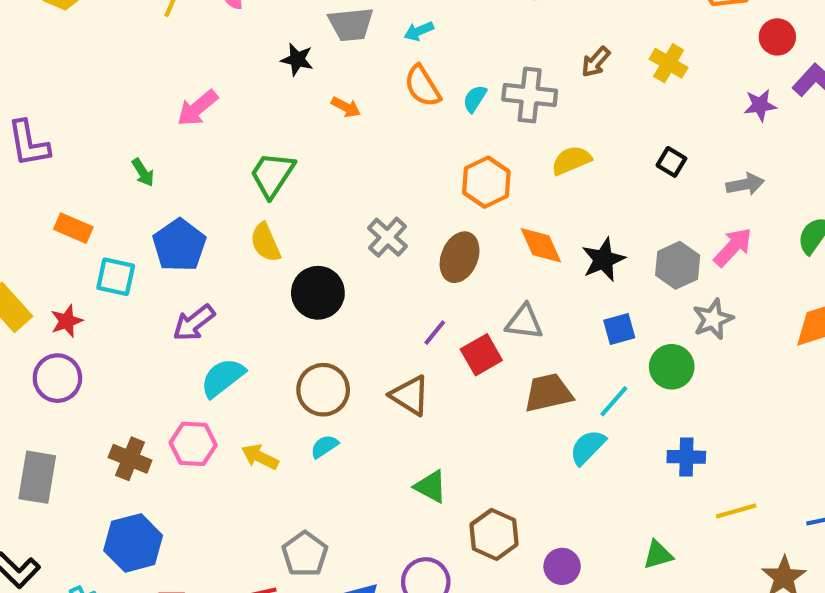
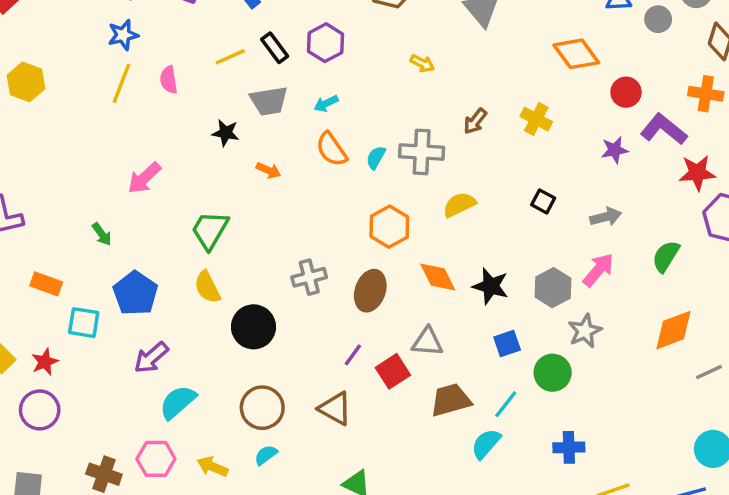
gray cross: (388, 237) -> (309, 277), turned 36
black star: (603, 260) -> (491, 286), turned -30

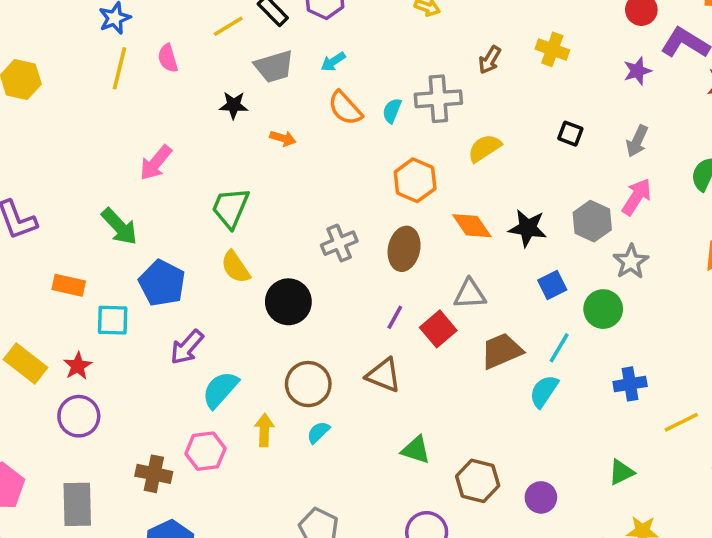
gray arrow: (606, 217) -> (637, 141), turned 136
green arrow: (102, 234) -> (119, 227), size x1.6
yellow arrow: (212, 467) -> (264, 430), moved, turned 76

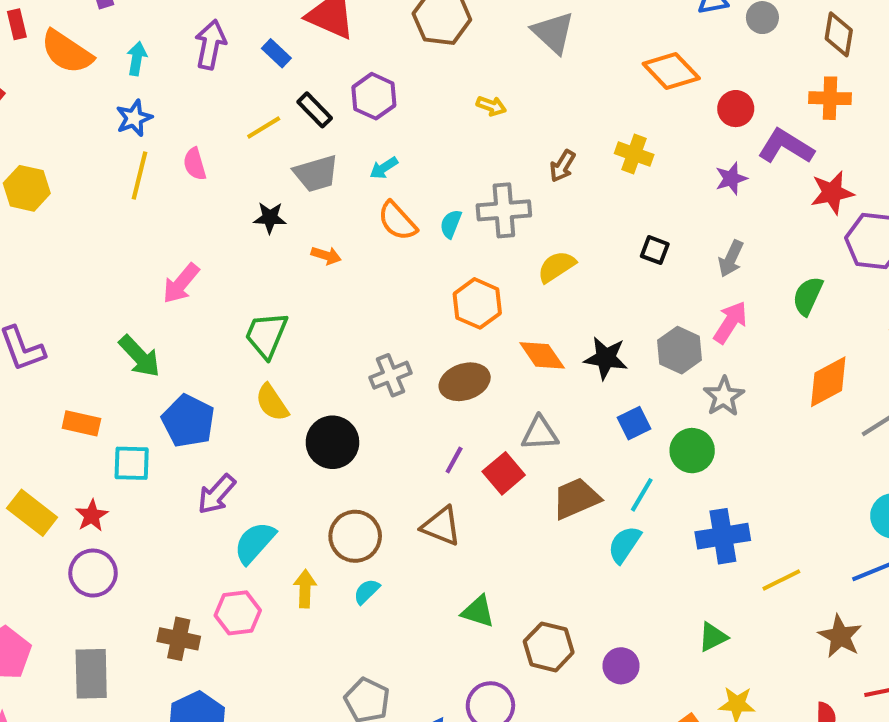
brown ellipse: (404, 249) -> (465, 382), turned 60
blue cross: (630, 384) -> (723, 536), size x1.4

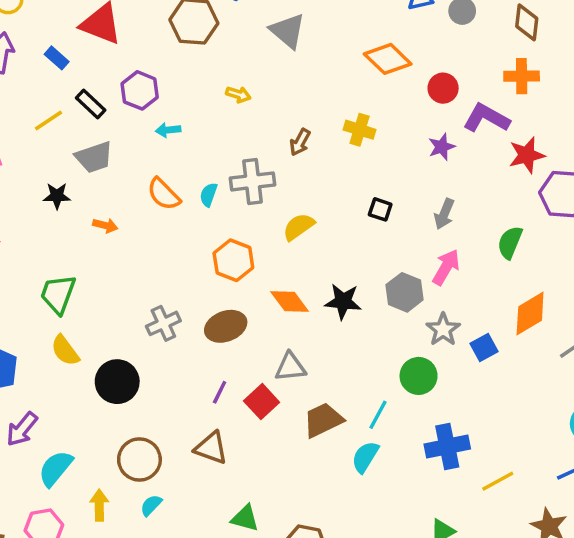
cyan arrow: (384, 168) -> (168, 130), moved, turned 30
blue square: (634, 423) -> (484, 348), moved

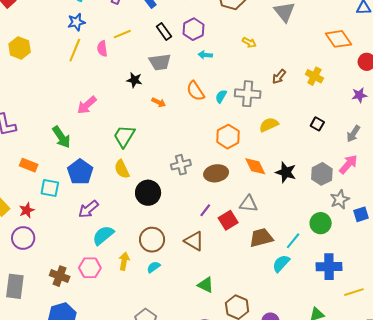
yellow line: (49, 121) -> (122, 34), moved

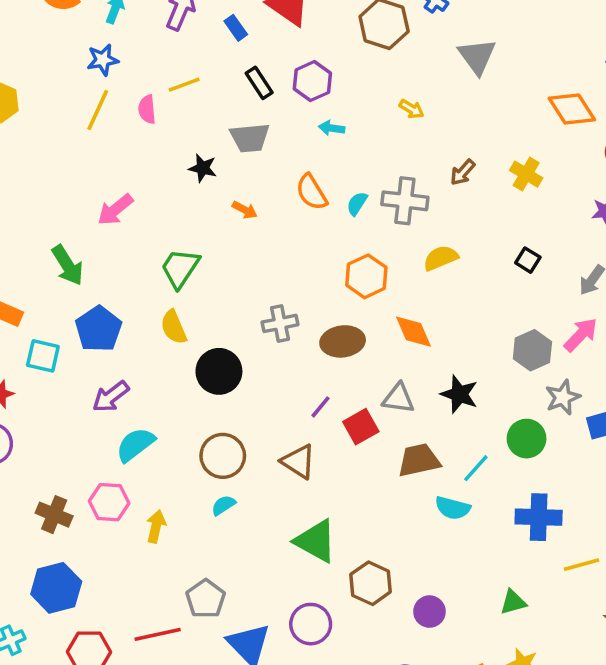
black star: (286, 172) -> (459, 394), moved
yellow arrow: (124, 261) -> (156, 527), moved
cyan semicircle: (281, 263) -> (453, 508), turned -120
green triangle: (206, 285) -> (316, 541), size x1.5

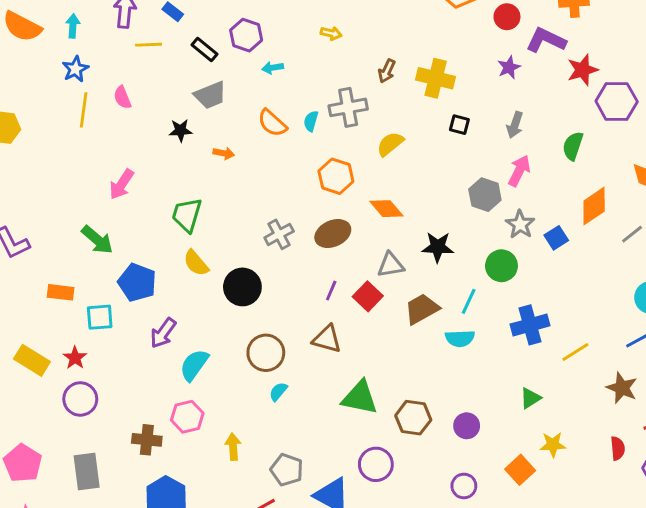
yellow line: (184, 85) -> (149, 45), moved, turned 35
yellow cross: (526, 174) -> (436, 78), moved, size x1.4
yellow arrow: (156, 527) -> (233, 447), moved

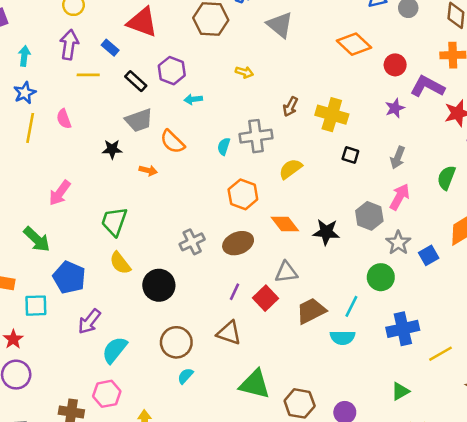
orange semicircle: (272, 123) -> (173, 142), moved
black star: (438, 247) -> (326, 232), moved

